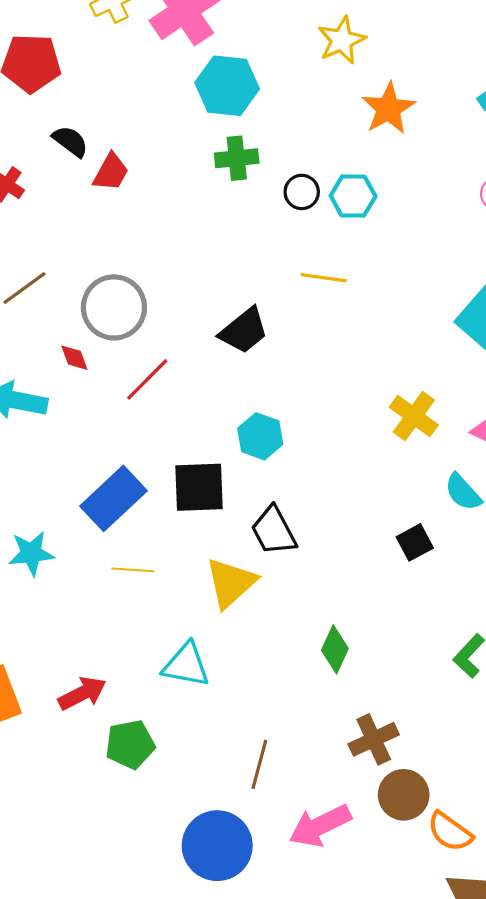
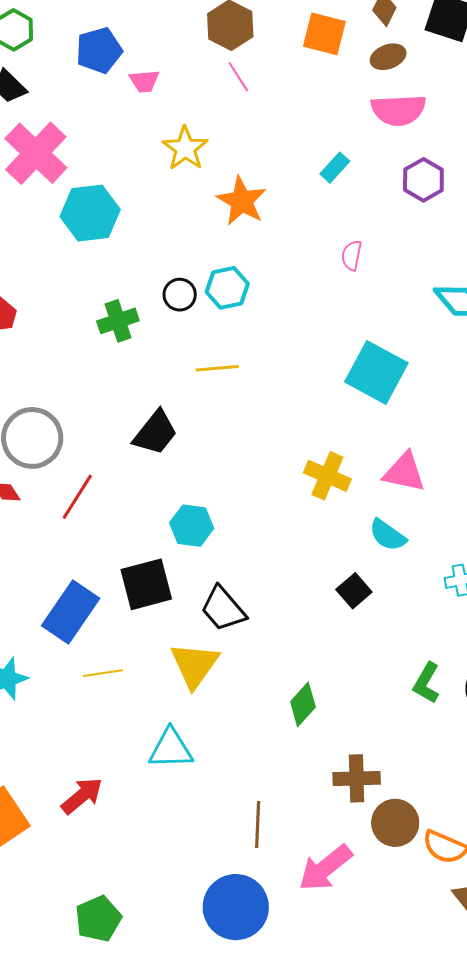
green cross: (237, 158) -> (118, 321), moved
green diamond: (335, 649) -> (303, 704), turned 30
brown cross: (374, 739) -> (357, 778), turned 36
green pentagon: (130, 744) -> (98, 919), moved

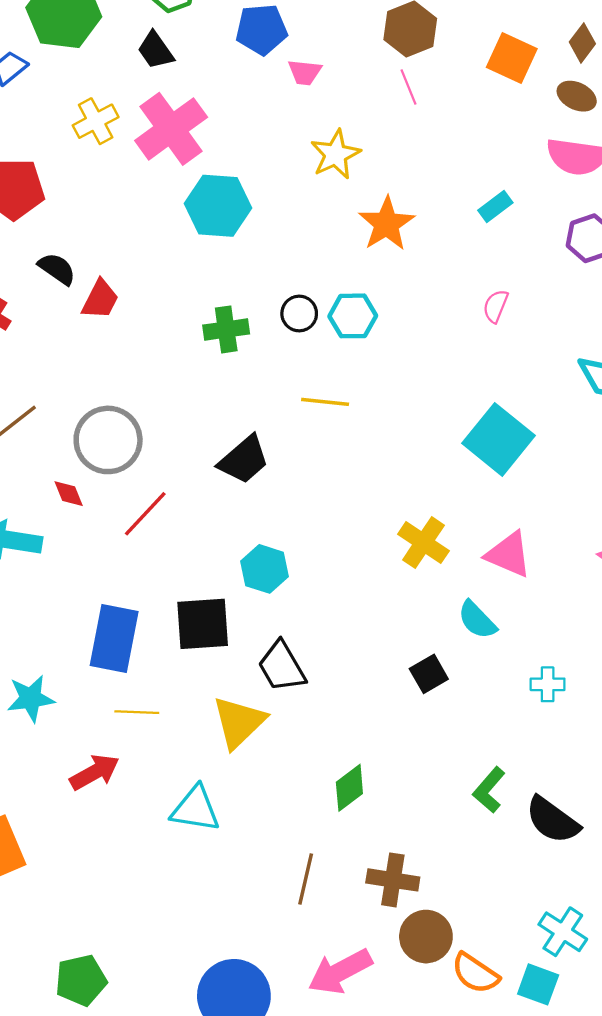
brown ellipse: (388, 57) -> (577, 96), turned 36
blue rectangle: (71, 612) -> (114, 639), turned -34
red arrow: (82, 796) -> (95, 772), moved
brown line: (258, 824) -> (306, 879), moved

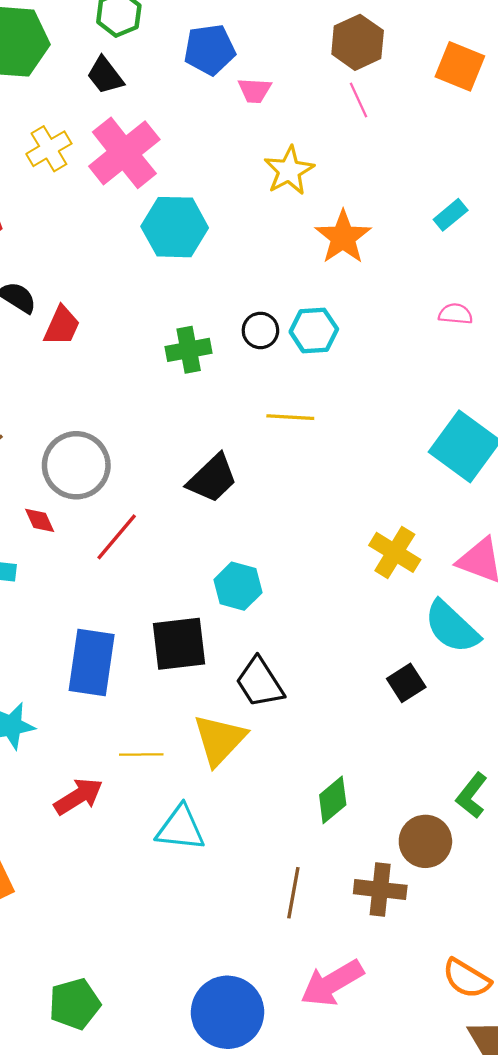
pink semicircle: (496, 306) -> (455, 314), turned 76
cyan semicircle: (477, 620) -> (452, 627), size x1.4
yellow line: (137, 712) -> (141, 754), moved
brown circle: (426, 937) -> (425, 841), moved

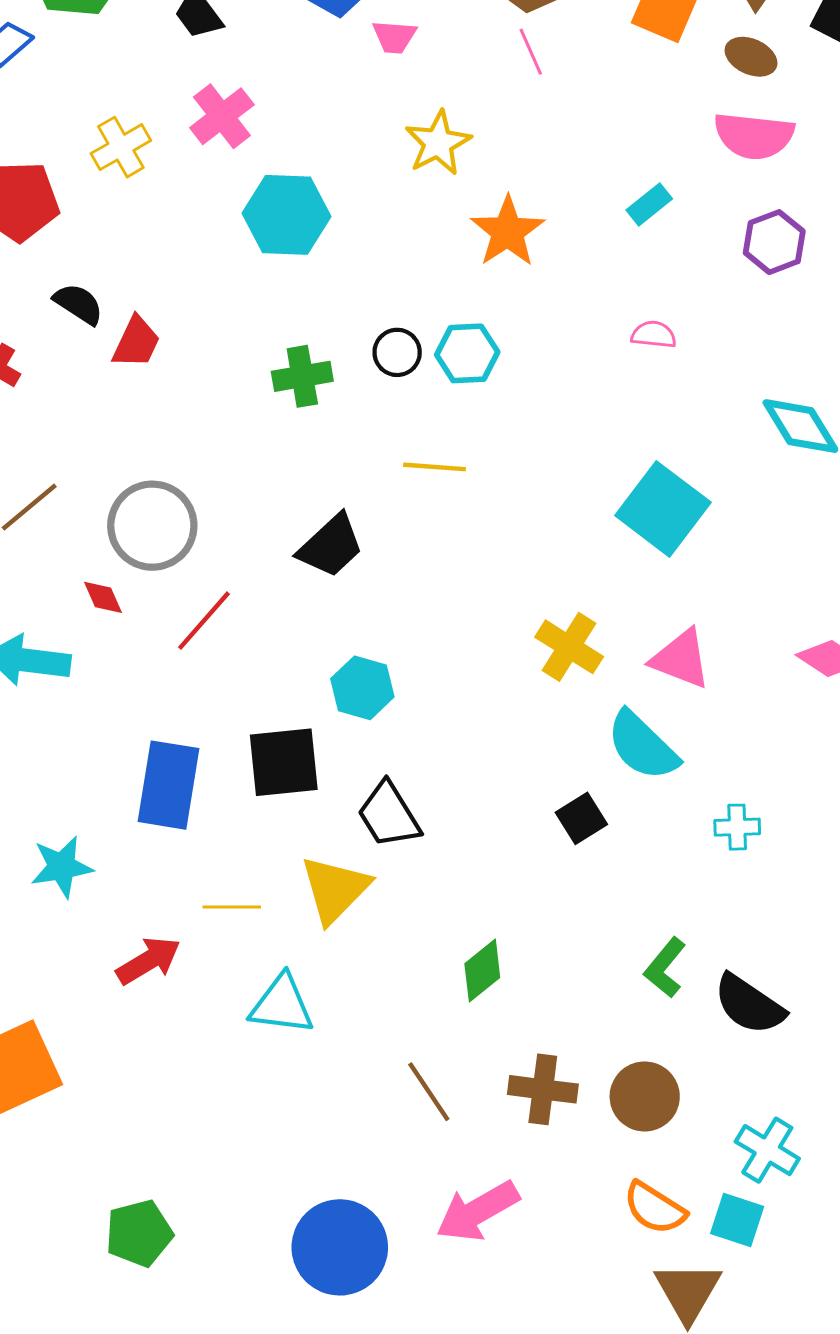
yellow cross: (49, 149) -> (121, 147), moved
pink cross: (124, 153) -> (222, 116), size x0.7
brown circle: (425, 841) -> (645, 1096), moved
brown line: (293, 893) -> (429, 1092), turned -45

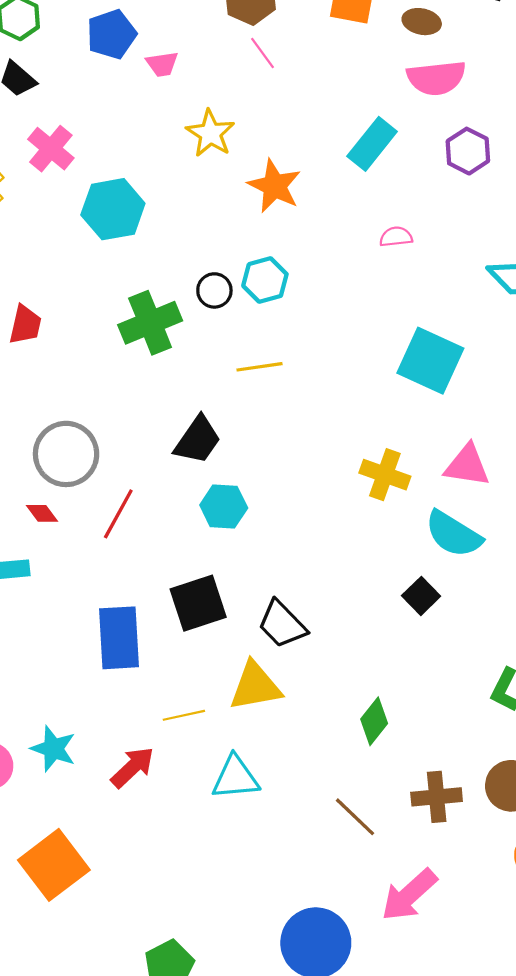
cyan rectangle: (649, 204) -> (372, 144), size x1.6
green cross: (302, 376) -> (150, 323), size x1.4
cyan hexagon: (362, 688) -> (224, 506), moved
cyan star: (62, 867) -> (53, 749), moved, turned -30
yellow triangle: (335, 889) -> (255, 686), turned 48

